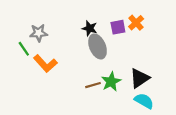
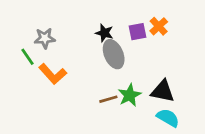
black triangle: (139, 78) -> (163, 91), turned 45

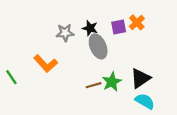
gray star: (45, 38) -> (65, 33), moved
green line: (28, 57) -> (11, 77), moved
black triangle: (163, 91) -> (140, 78), turned -45

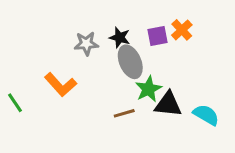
black triangle: (140, 78) -> (168, 104), moved, turned 40
green star: (112, 82) -> (148, 89), moved
cyan semicircle: (145, 101) -> (206, 115), moved

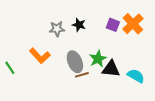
orange cross: (182, 30) -> (133, 24), moved, size x1.5
purple square: (158, 36) -> (113, 25), moved, turned 32
gray ellipse: (130, 62) -> (75, 62), moved

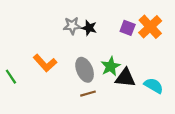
gray star: (57, 29) -> (72, 26), moved
brown line: (82, 75) -> (88, 94), moved

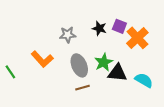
gray star: (72, 26) -> (68, 35), moved
orange cross: (150, 27) -> (137, 38), moved
black star: (89, 28) -> (99, 28), moved

